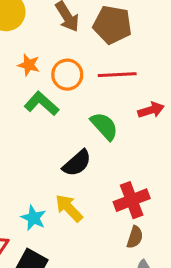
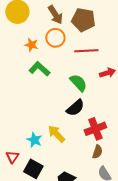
orange circle: (67, 75) -> (55, 38), moved
black semicircle: (77, 163) -> (75, 108), moved

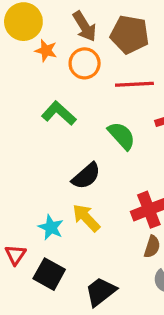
orange star: (31, 45) -> (46, 51), moved
black semicircle: (75, 108) -> (86, 176), moved

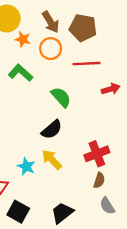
green L-shape: (59, 113) -> (21, 73), moved
green semicircle: (122, 136) -> (61, 97), moved
black square: (49, 274) -> (18, 212), moved

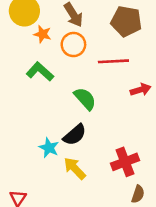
brown pentagon: (83, 28) -> (126, 21), moved
cyan star: (26, 166) -> (49, 148), moved
brown semicircle: (99, 180) -> (138, 194), moved

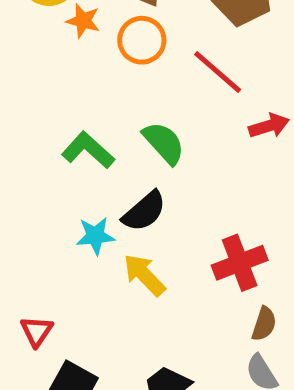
red line: (113, 61) -> (218, 72), turned 44
green L-shape: (40, 72) -> (88, 150), moved
cyan star: (49, 148) -> (95, 236), turned -30

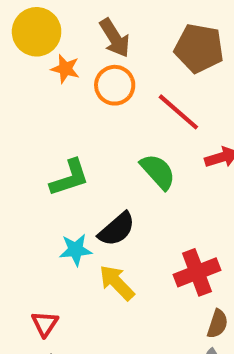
green semicircle: (164, 143) -> (158, 172), moved
green L-shape: (88, 150) -> (69, 178), turned 120
red triangle: (37, 331) -> (45, 324), moved

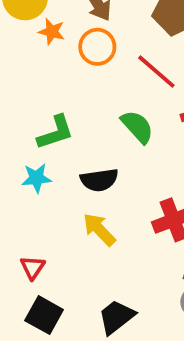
black semicircle: (117, 229) -> (99, 180), turned 33
cyan star: (76, 250) -> (36, 178), moved

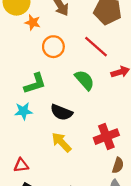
orange circle: (97, 47) -> (53, 47), moved
black semicircle: (99, 180) -> (61, 112), turned 30
red triangle: (33, 267) -> (21, 165), turned 49

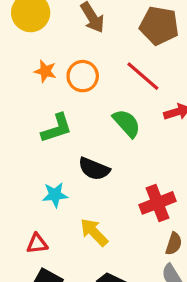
orange star: (33, 22) -> (45, 71), moved
cyan star: (23, 111) -> (55, 195), moved
yellow arrow: (61, 142) -> (94, 232), moved

